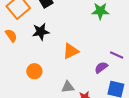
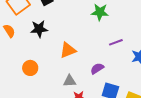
purple line: (117, 55) -> (116, 42), moved, turned -48
gray triangle: (68, 87) -> (70, 81), moved

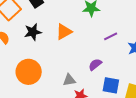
orange triangle: (68, 50) -> (64, 32), moved
orange circle: (30, 68) -> (29, 72), size x1.6

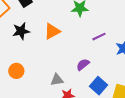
orange circle: (29, 72) -> (16, 71), size x0.6
blue square: (111, 85) -> (98, 86), turned 30

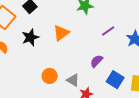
orange circle: (16, 71) -> (50, 76), moved
gray triangle: (57, 80) -> (73, 80), turned 48

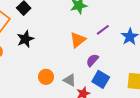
orange triangle: (61, 33) -> (78, 40), moved
blue square: (115, 80) -> (101, 79), moved

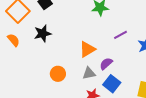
orange triangle: (78, 40) -> (87, 49), moved
gray triangle: (70, 80) -> (89, 73), moved, turned -48

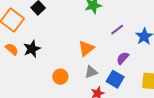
black star: (43, 33) -> (32, 49), moved
purple semicircle: (106, 64) -> (123, 58), moved

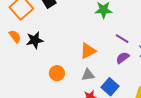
purple line: (117, 30) -> (122, 39), turned 56
purple semicircle: (123, 58) -> (123, 58), moved

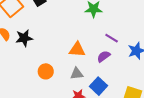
orange triangle: (88, 51) -> (77, 50), turned 30
purple semicircle: (123, 58) -> (104, 56), moved

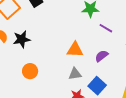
purple line: (112, 38) -> (106, 28), moved
orange circle: (46, 71) -> (30, 71), moved

